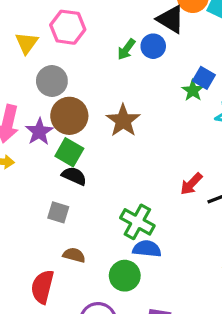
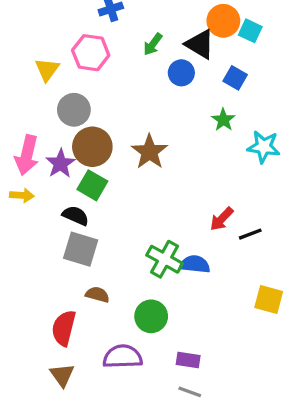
green arrow: (126, 49) -> (153, 44), moved
blue square: (204, 78) -> (235, 78), moved
black semicircle: (74, 176) -> (76, 216), moved
gray square: (58, 212) -> (81, 249), size x1.5
blue semicircle: (147, 249) -> (195, 264), moved

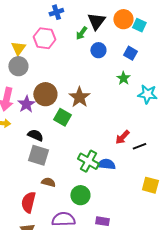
black triangle: (200, 44) -> (96, 21), moved, turned 36
gray circle: (74, 110) -> (18, 66), moved
green square: (92, 185) -> (62, 117), moved

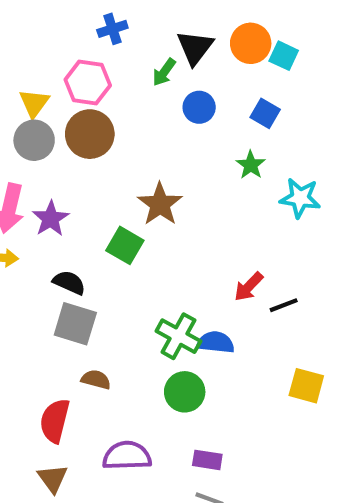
brown circle: (45, 94) -> (90, 134), moved
green circle: (80, 195) -> (185, 392), moved

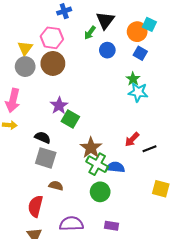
orange circle: (251, 43) -> (137, 32), moved
cyan star: (300, 198) -> (138, 92), moved
brown star: (160, 204) -> (91, 148), moved
purple star: (51, 219) -> (59, 106), moved

